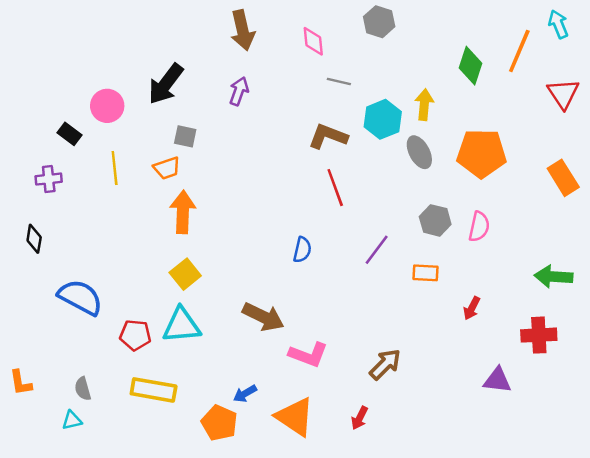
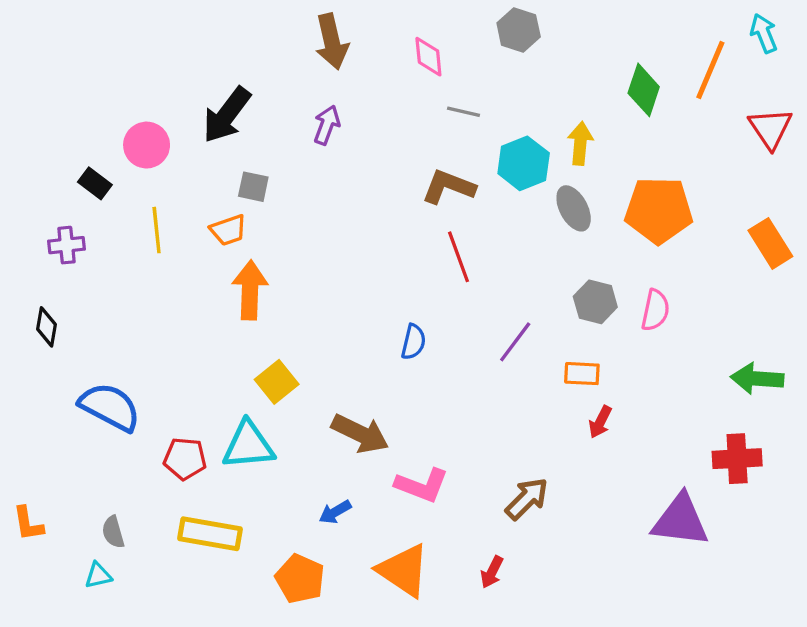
yellow square: (185, 274) -> (277, 382), moved
red arrow: (472, 308) -> (600, 422), moved
purple triangle: (497, 380) -> (680, 520), size x1.5
blue arrow: (245, 394) -> (335, 512), moved

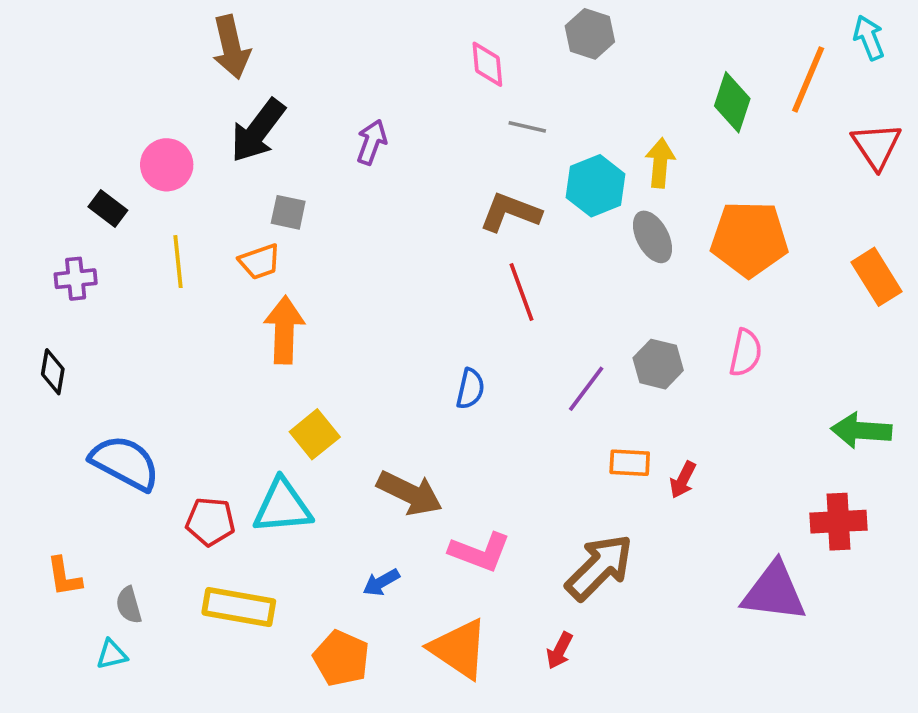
brown arrow: (332, 42) -> (231, 47), moved
gray hexagon: (595, 302) -> (658, 364), moved
orange rectangle: (582, 374) -> (630, 463), moved
brown arrow: (527, 499) -> (599, 567), size x1.4
orange L-shape: (28, 524) -> (64, 577), moved

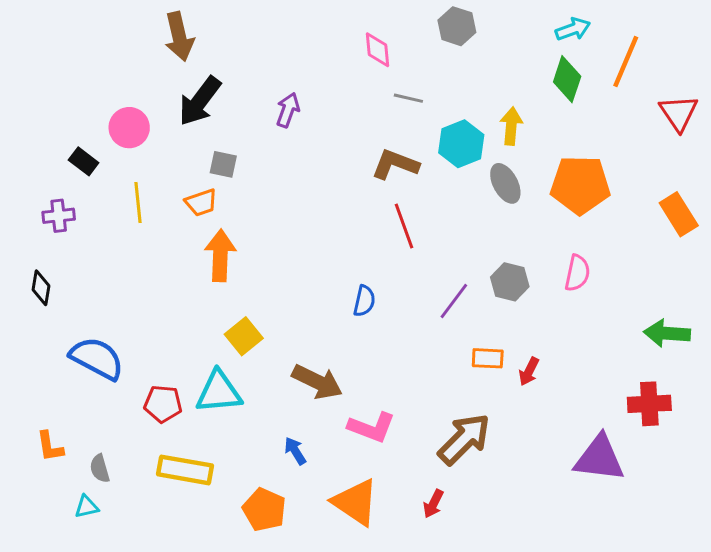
cyan arrow: (869, 38) -> (573, 29), moved, turned 92
blue arrow: (381, 582) -> (295, 451), turned 88

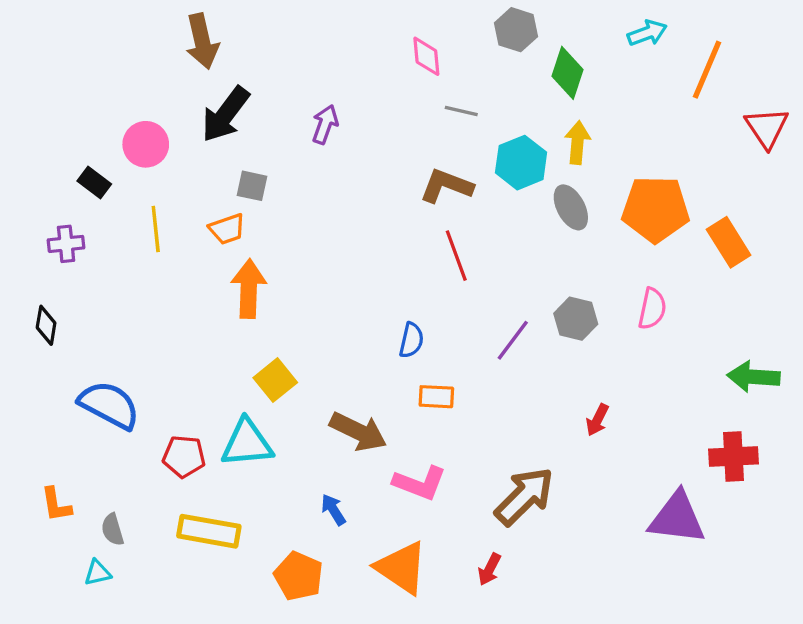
green diamond: (567, 79) -> (568, 73), moved
orange rectangle: (679, 214) -> (729, 242), moved
orange rectangle: (488, 358) -> (436, 397), moved

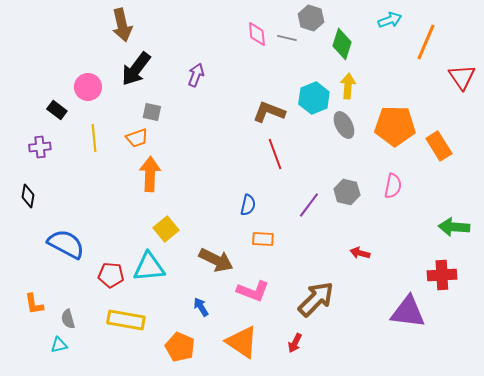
gray line: (461, 111) -> (287, 38), moved
red arrow: (597, 420) -> (360, 253), turned 78

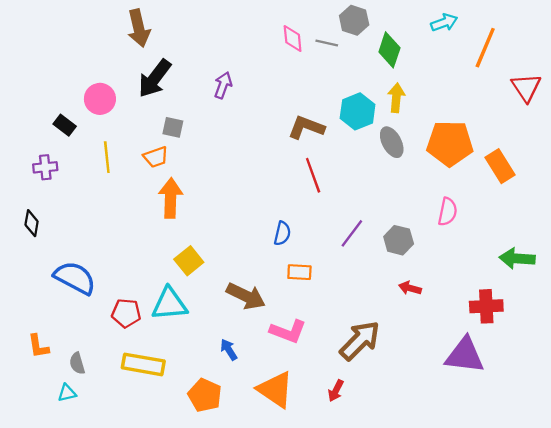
gray hexagon: (347, 192) -> (399, 240), moved
red cross: (442, 275) -> (486, 306), moved

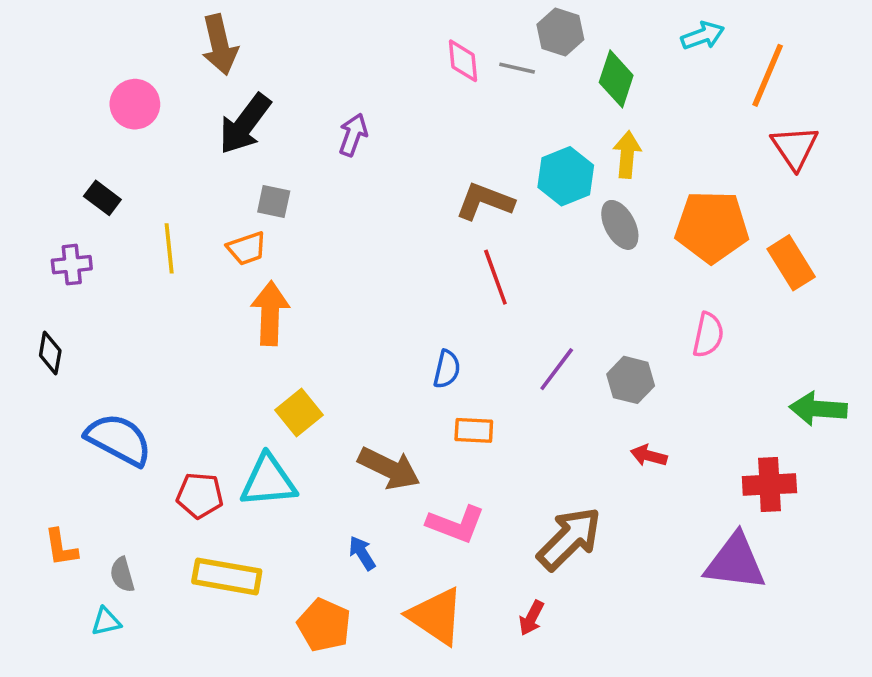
red triangle: (526, 87) -> (795, 147), moved
pink circle: (100, 99) -> (135, 104), moved

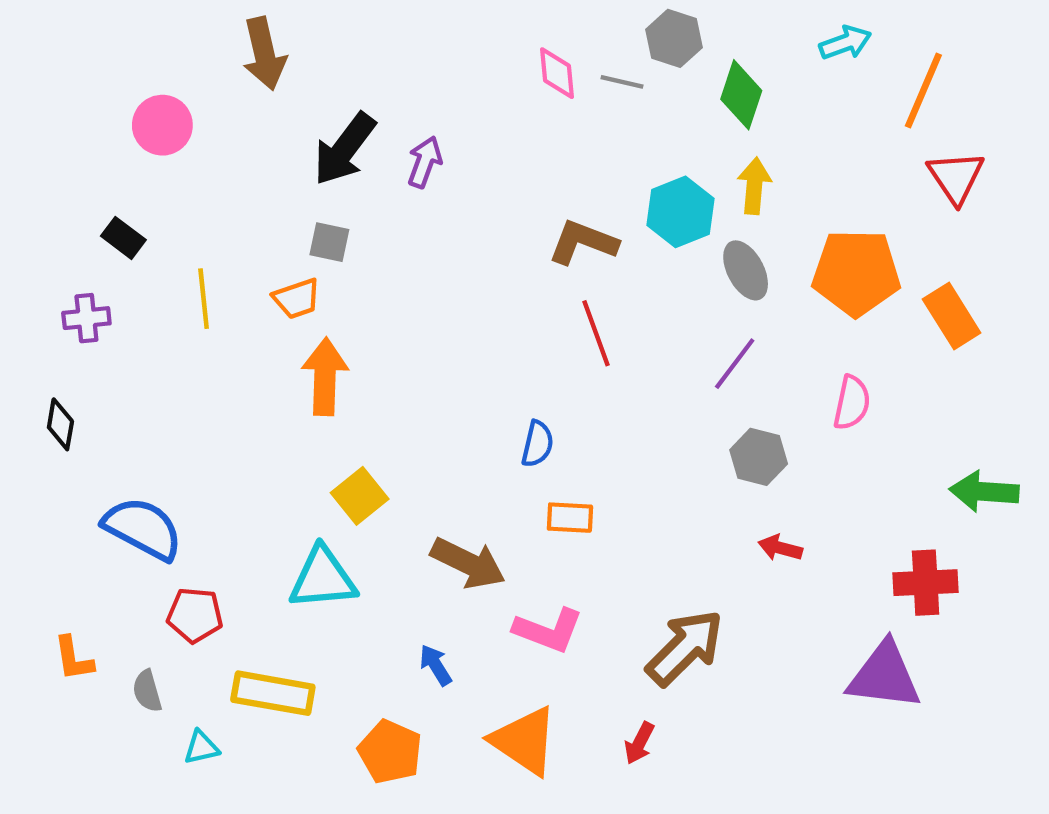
black arrow: (245, 124) -> (344, 149), moved
purple line: (557, 369) -> (735, 364), moved
red pentagon: (200, 495) -> (195, 615), moved
cyan triangle: (106, 622) -> (201, 747), moved

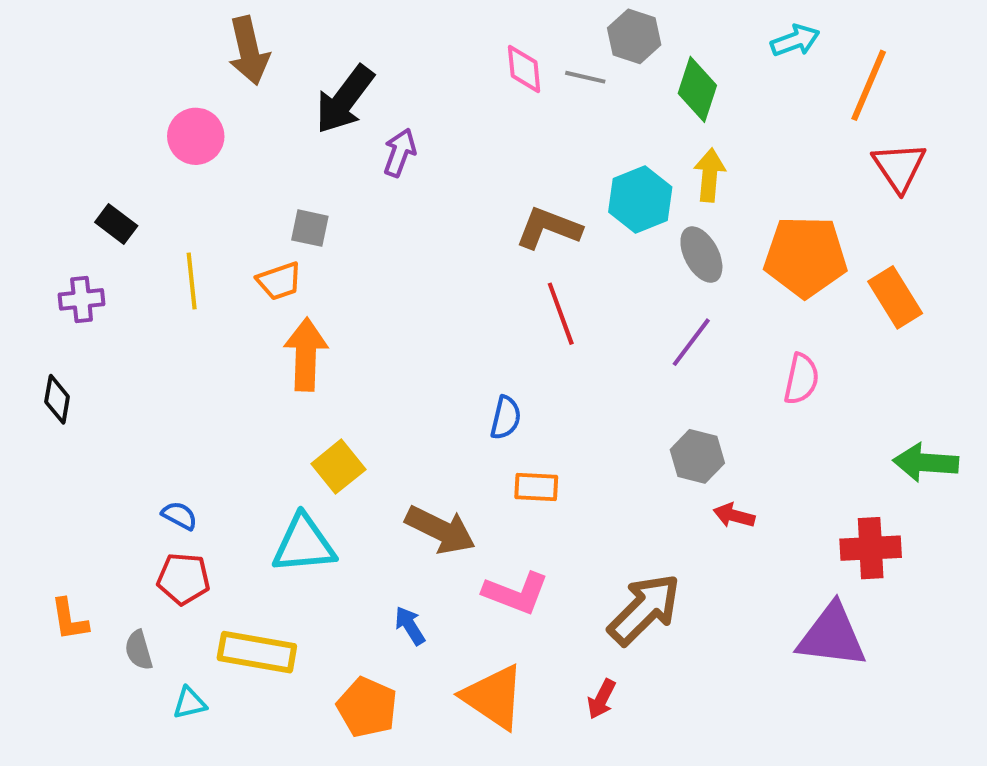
pink circle: (162, 125) -> (196, 136), moved
black arrow: (344, 149) -> (345, 100), moved
gray hexagon: (759, 457) -> (697, 456), moved
blue semicircle: (143, 528) -> (179, 516), moved, size x0.5

